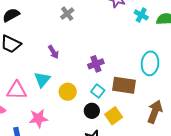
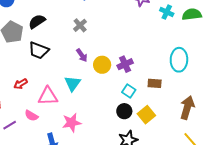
gray cross: (67, 14) -> (80, 25), moved
brown rectangle: (124, 85) -> (155, 83), size x0.6
yellow circle: (68, 92) -> (102, 65), moved

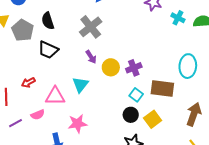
black semicircle: (37, 21) -> (48, 21), turned -78
gray cross: (80, 25) -> (91, 27), size x1.6
brown rectangle: (155, 83) -> (162, 88), size x1.6
pink semicircle: (31, 116) -> (38, 115), turned -56

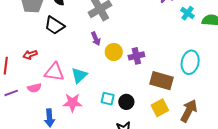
cyan triangle: (80, 85) -> (79, 75), moved
cyan square: (136, 95) -> (108, 99), moved, turned -32
yellow square: (153, 119) -> (160, 108), moved

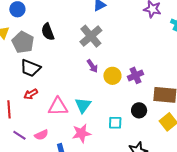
black trapezoid: (54, 25) -> (30, 68), moved
pink semicircle: (34, 88) -> (41, 135), moved
purple line: (11, 93) -> (19, 135), turned 64
black circle: (126, 102) -> (139, 110), moved

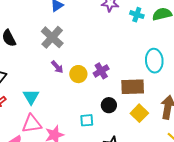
cyan triangle: (83, 105) -> (31, 97), moved
pink triangle: (58, 107) -> (32, 124), moved

